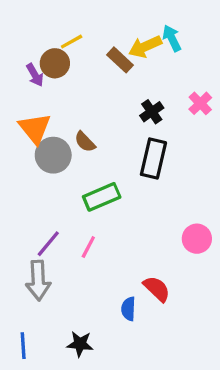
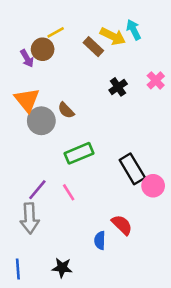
yellow arrow: (145, 47) -> (113, 36), turned -130
black rectangle: (153, 158) -> (132, 169), moved, turned -44
pink line: (88, 247) -> (69, 192), turned -60

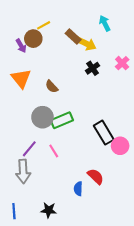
yellow arrow: (113, 36) -> (86, 44), moved
gray circle: (41, 121) -> (42, 117), moved

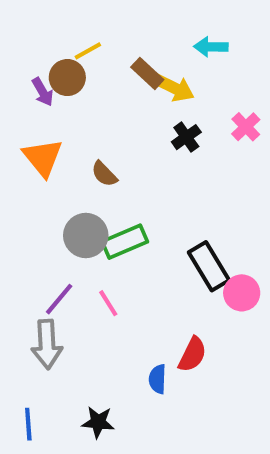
cyan arrow: (105, 23) -> (211, 47), turned -63
red semicircle: (96, 176) -> (192, 354), turned 72

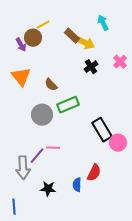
cyan arrow: (211, 47) -> (103, 23), turned 63
green rectangle: (125, 242) -> (68, 105), moved
purple line: (59, 299) -> (37, 156), moved
pink line: (108, 303) -> (53, 148), turned -56
black star: (98, 422) -> (48, 189), moved

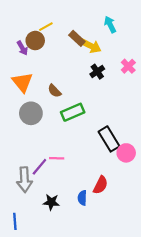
gray circle: (42, 115) -> (31, 113), moved

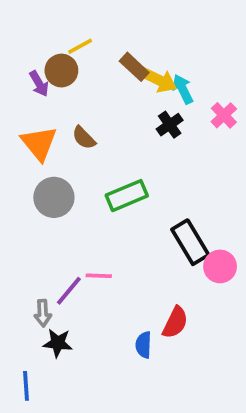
cyan arrow: (110, 24) -> (183, 89), moved
brown semicircle: (54, 91) -> (84, 138), moved
gray arrow: (24, 180) -> (43, 313), size x0.6
black star: (51, 202) -> (58, 343), moved

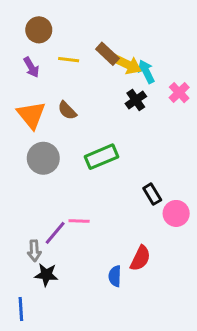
yellow line: (80, 46) -> (69, 60), moved, turned 36
brown circle: (61, 71) -> (39, 30), moved
black rectangle: (190, 242) -> (152, 194), size x0.6

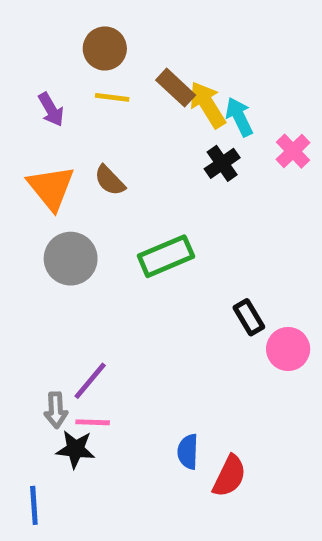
brown circle: (39, 30) -> (105, 48), moved
yellow arrow: (127, 64) -> (207, 105), turned -148
pink line: (79, 221) -> (93, 422), moved
red semicircle: (140, 258) -> (229, 476), moved

